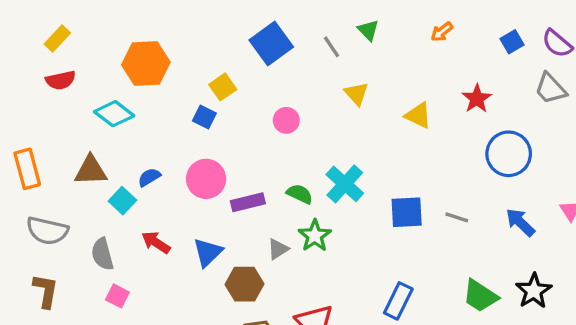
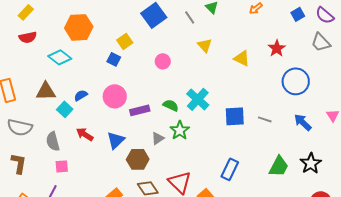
pink square: (117, 296) -> (62, 166), turned -32
green trapezoid: (480, 296) -> (279, 166), turned -95

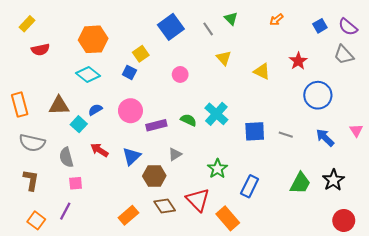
yellow rectangle: (26, 12) -> (27, 24), moved
cyan diamond: (60, 57) -> (88, 74), moved
green star: (180, 130) -> (217, 169), moved

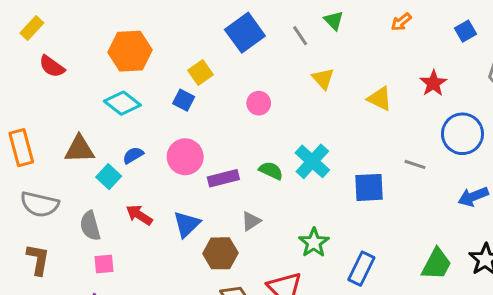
red semicircle: (40, 50) -> (52, 66), turned 48
gray line: (286, 135) -> (415, 164), moved
blue arrow: (325, 138) -> (473, 197), turned -66

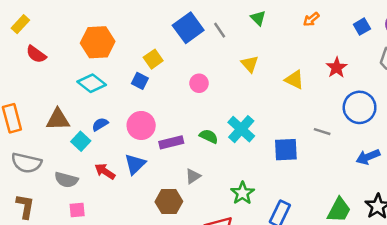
gray line: (300, 36) -> (220, 30), moved
blue triangle: (187, 224) -> (135, 164), moved
gray semicircle: (90, 226) -> (66, 180), turned -60

